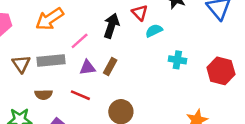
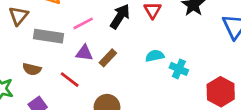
cyan semicircle: (154, 31) -> (155, 56), moved
brown triangle: (21, 64) -> (18, 16), moved

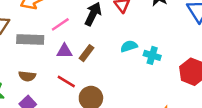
brown semicircle: (32, 69) -> (27, 76), moved
red line: (70, 80) -> (66, 81), moved

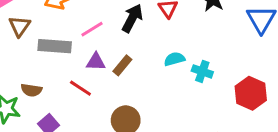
brown semicircle: (27, 76) -> (31, 90), moved
red line: (66, 81) -> (80, 88), moved

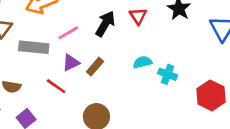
purple triangle: (96, 62) -> (71, 63), turned -30

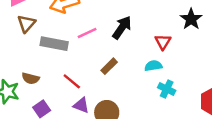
red triangle: (138, 16) -> (163, 42), moved
purple triangle: (71, 63) -> (81, 105), moved, turned 42
cyan cross: (168, 74) -> (167, 89), moved

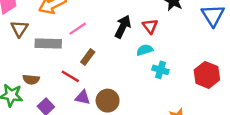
black arrow: (122, 27) -> (123, 27), moved
brown rectangle: (109, 66) -> (88, 57), moved

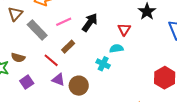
black arrow: (123, 27) -> (90, 22), moved
gray rectangle: (48, 43) -> (37, 30), turned 35
cyan cross: (160, 70) -> (103, 64), moved

